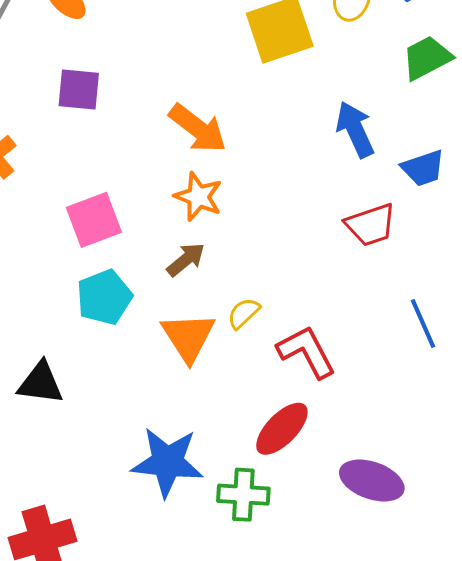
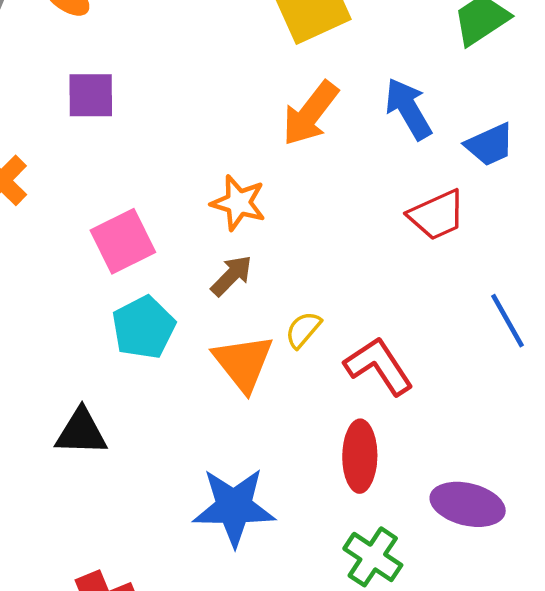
orange arrow: (198, 128) -> (310, 113), moved, turned 96
red ellipse: (282, 429) -> (360, 456), turned -38
green cross: (243, 495) -> (373, 557), moved, turned 36

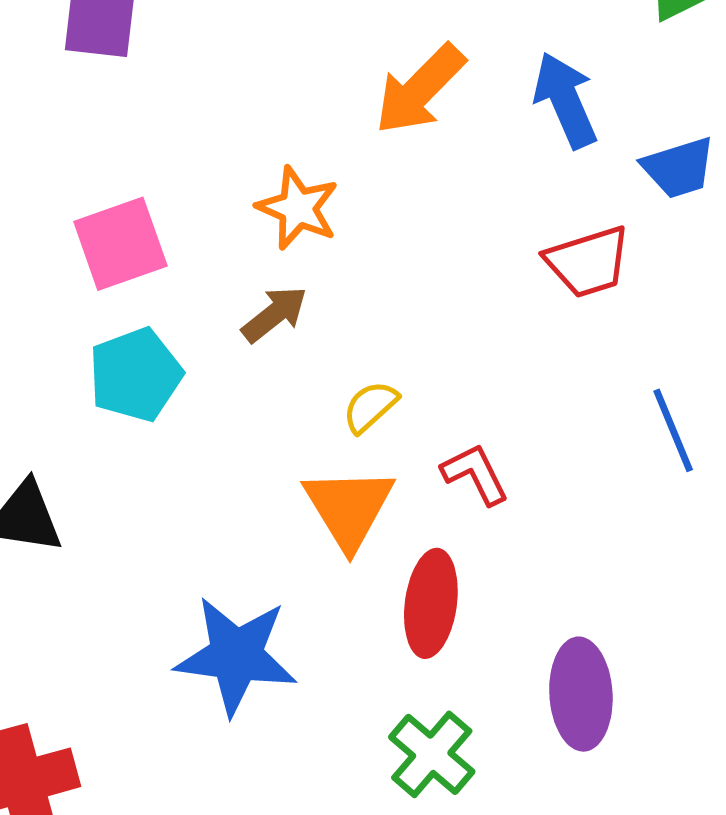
orange triangle: (243, 363) -> (349, 508), moved
red L-shape: (379, 366) -> (475, 474), size x0.7
purple ellipse: (468, 504) -> (581, 694), turned 66

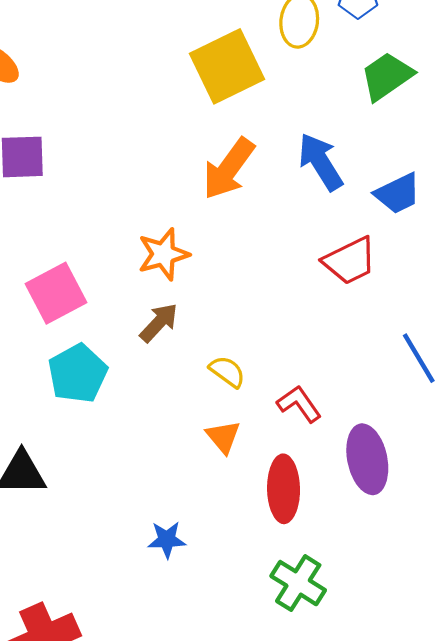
orange star: (298, 208) -> (163, 254), turned -30
yellow semicircle: (370, 407) -> (227, 372), turned 87
orange triangle: (349, 508) -> (223, 437), size x0.6
blue star: (236, 656) -> (167, 540), size x0.5
purple ellipse: (581, 694) -> (367, 459), moved

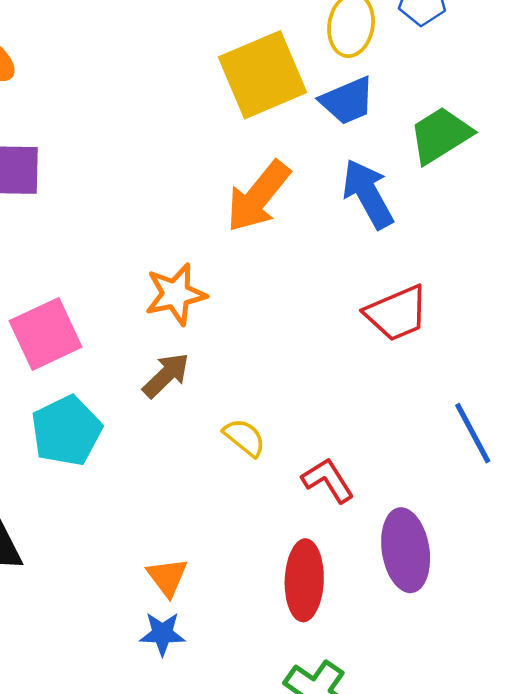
green trapezoid: (387, 76) -> (440, 135), moved
blue trapezoid: (398, 193) -> (347, 101), moved
orange triangle: (223, 437) -> (167, 577), moved

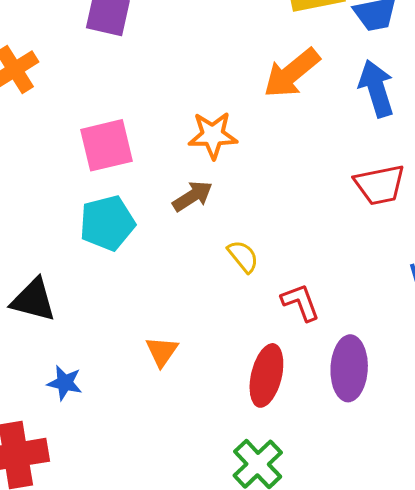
blue star: (162, 634) -> (65, 383), moved

